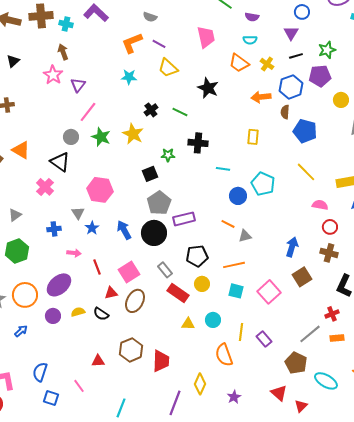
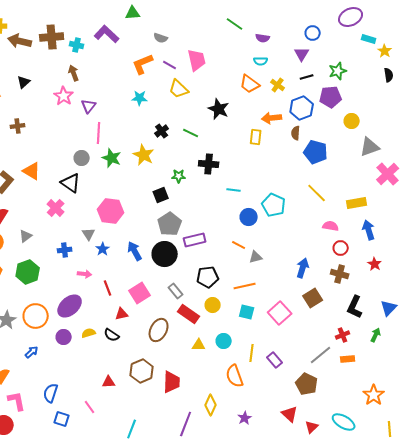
pink trapezoid: (206, 37) -> (197, 60), moved
pink line: (88, 112) -> (99, 133), turned -35
yellow rectangle: (253, 137) -> (256, 137), moved
brown ellipse: (135, 301) -> (159, 330), moved
cyan ellipse: (326, 381) -> (344, 422), moved

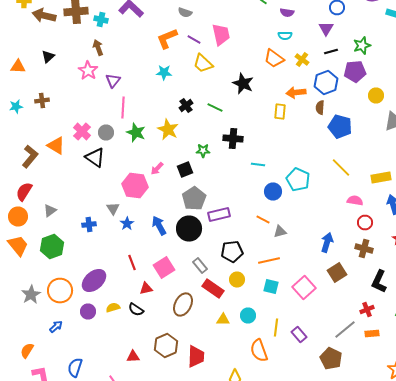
pink cross: (56, 208) -> (82, 132), moved
pink arrow: (85, 274) -> (157, 168), moved, turned 128

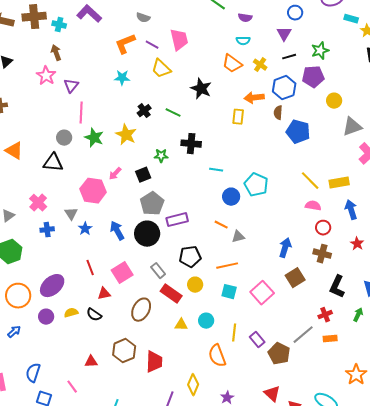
pink cross: (82, 132) -> (38, 203), moved
black triangle: (95, 158) -> (53, 163), turned -30
yellow line: (341, 168) -> (310, 181), moved
brown pentagon: (331, 358) -> (279, 354), moved

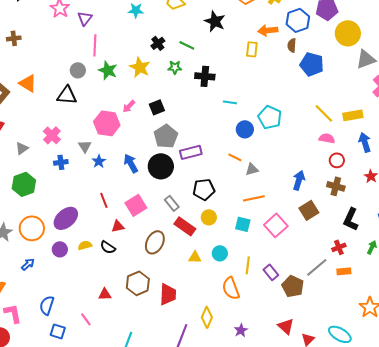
yellow circle: (334, 101) -> (348, 33), size x1.6
green star: (161, 156) -> (175, 67), moved
orange line: (227, 266) -> (254, 198), moved

